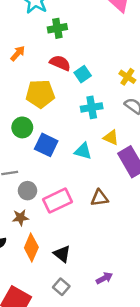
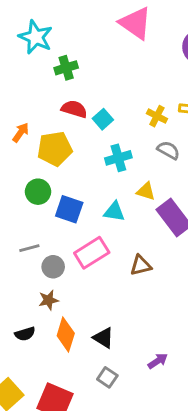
orange arrow: (18, 53) -> (21, 132), moved
pink rectangle: (58, 201) -> (92, 253), moved

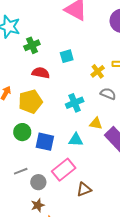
yellow cross: (157, 116) -> (98, 71), turned 32
cyan square: (103, 119) -> (67, 56), moved, turned 32
brown triangle: (141, 265) -> (84, 189), moved

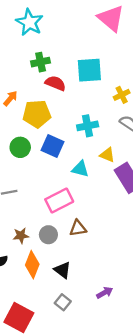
green cross: (32, 45) -> (41, 62), moved
cyan square: (67, 56) -> (89, 70), size x1.6
blue square: (45, 142) -> (53, 146), moved
gray circle: (38, 182) -> (48, 235), moved

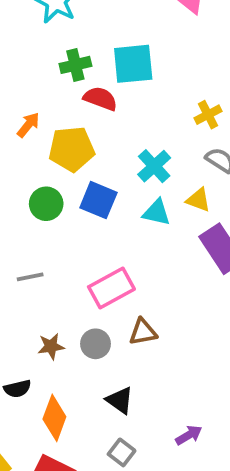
cyan square: (89, 70) -> (133, 64), moved
cyan cross: (88, 126) -> (154, 166), turned -30
yellow triangle: (107, 155) -> (198, 200), moved
cyan triangle: (80, 169) -> (157, 212), moved
orange diamond: (32, 265) -> (54, 418), moved

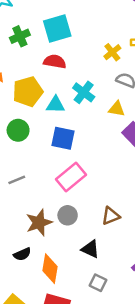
red semicircle: (100, 99) -> (55, 62), moved
blue square: (98, 200) -> (63, 138), moved
cyan triangle: (157, 212) -> (55, 105), moved
brown triangle: (143, 332) -> (111, 216), moved
brown star: (51, 346) -> (39, 223), size x1.5

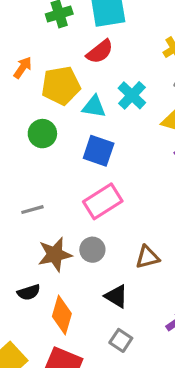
red semicircle: (55, 62) -> (100, 52), turned 125
gray line: (17, 180) -> (32, 210), moved

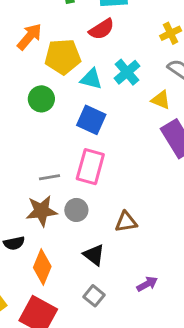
orange arrow: (23, 68) -> (29, 37), size x1.4
pink rectangle: (103, 201) -> (90, 167), turned -48
gray line: (32, 210) -> (49, 177), moved

